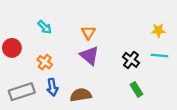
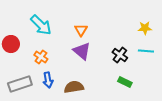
cyan arrow: (45, 27) -> (41, 25), size x1.6
green rectangle: (136, 89) -> (125, 82), turned -32

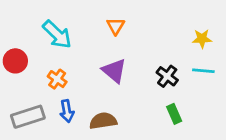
orange triangle: (81, 30) -> (116, 26), moved
green rectangle: (125, 82) -> (174, 114), turned 40

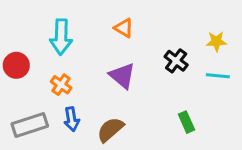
orange triangle: (116, 26) -> (124, 28), turned -30
cyan arrow: (57, 34) -> (61, 37), turned 48
black cross: (167, 76) -> (176, 61), moved
brown semicircle: (103, 121) -> (110, 130), turned -32

